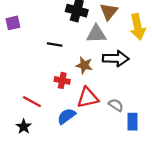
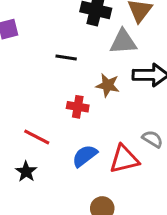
red triangle: (88, 98) -> (124, 159), moved

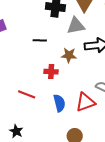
blue semicircle: (85, 156) -> (59, 103), turned 120
black star: (26, 172) -> (16, 131), moved

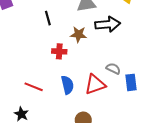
black line: (40, 40) -> (48, 18), turned 72
red line: (27, 94) -> (34, 87), moved

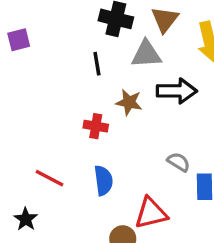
black line: (48, 18) -> (97, 64), moved
red triangle: (95, 84) -> (151, 213), moved

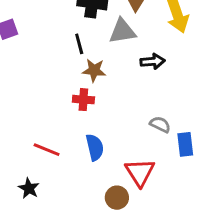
black arrow: (177, 91) -> (153, 61), size x0.7
brown star: (129, 102) -> (94, 70), moved
red triangle: (151, 213) -> (140, 172), turned -44

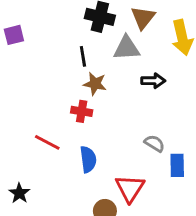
red line: (47, 150) -> (47, 142), moved

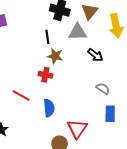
black arrow: (153, 81) -> (95, 55), turned 35
gray semicircle: (155, 143) -> (103, 89), moved

